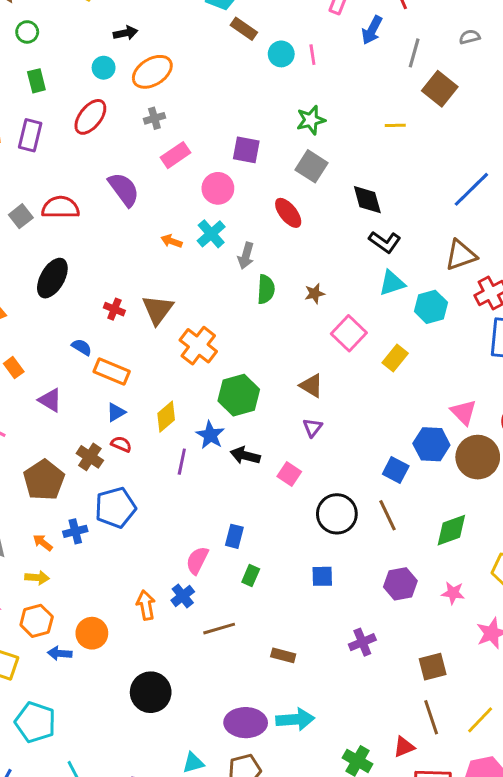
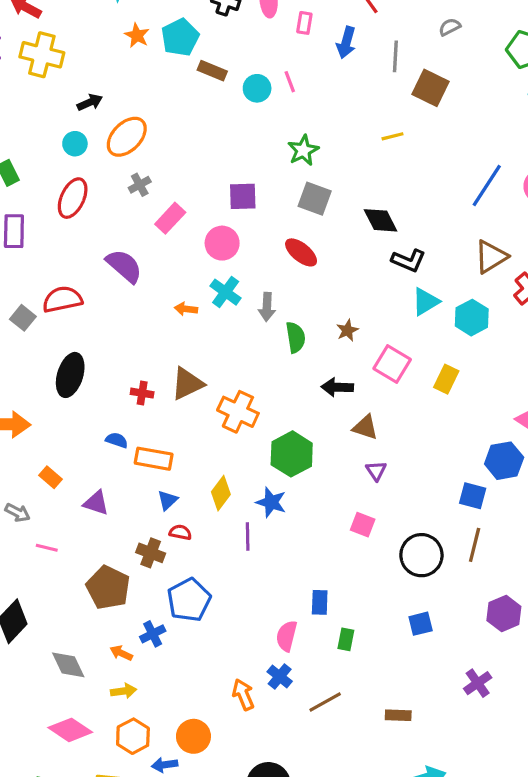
brown triangle: (158, 310) -> (187, 384), turned 40
black arrow: (245, 456) -> (337, 387), moved
brown line: (387, 515) -> (475, 545), turned 52

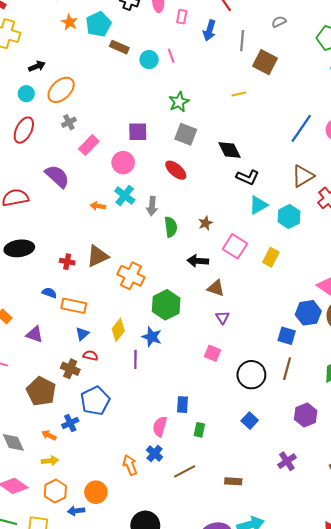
black ellipse: (70, 375) -> (19, 248), turned 64
blue square: (421, 624) -> (250, 421), turned -35

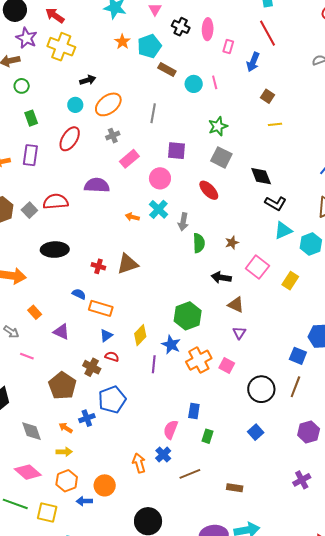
gray line: (242, 41) -> (153, 113), moved
brown square: (265, 62) -> (267, 96), moved, size x0.6
purple semicircle: (57, 176) -> (97, 185), turned -45
orange cross: (131, 276) -> (199, 360), moved, turned 30
purple cross: (287, 461) -> (302, 480), moved

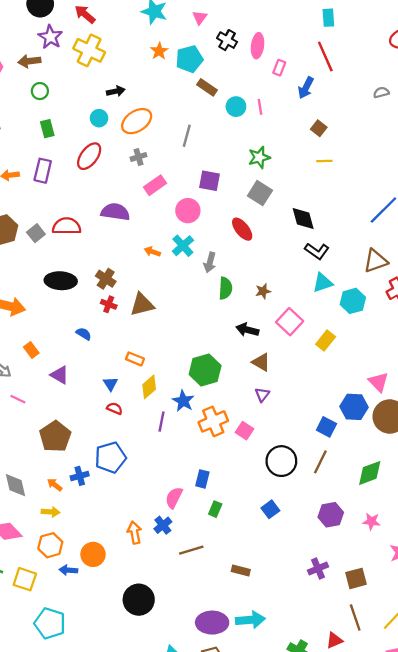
orange rectangle: (101, 308) -> (135, 359), moved, size x0.7
blue triangle: (106, 335) -> (110, 384), turned -32
brown cross: (92, 367) -> (106, 279), moved

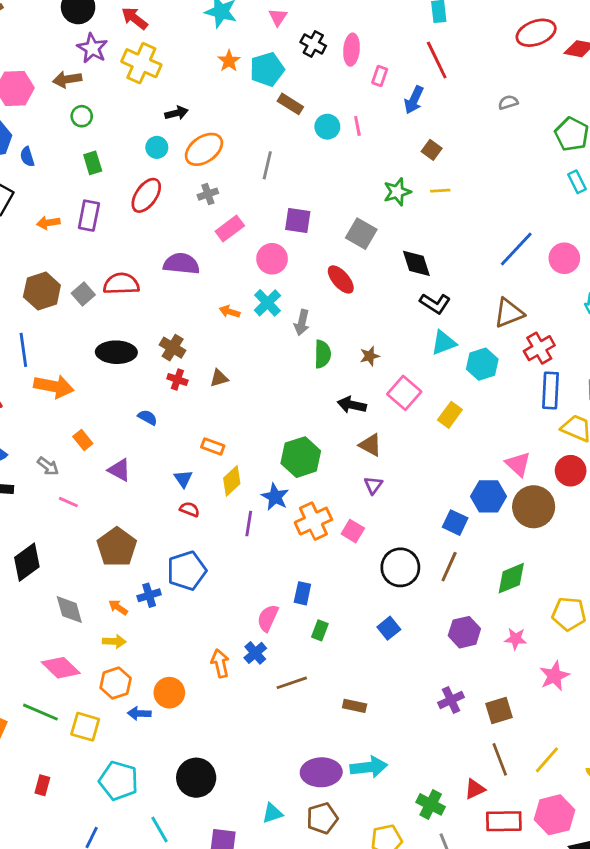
green star: (259, 157) -> (397, 192), moved
brown triangle: (142, 304) -> (219, 378), size x0.6
black circle: (139, 600) -> (196, 778), moved

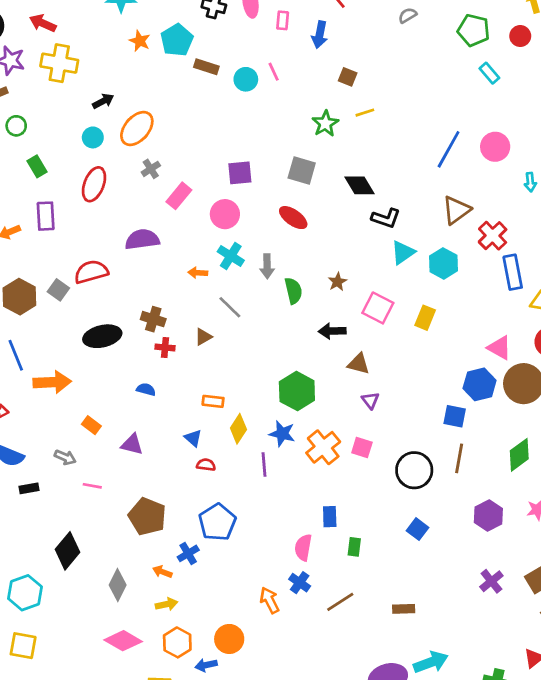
gray line: (267, 165) -> (230, 307), moved, turned -45
gray diamond: (69, 610) -> (118, 585), turned 56

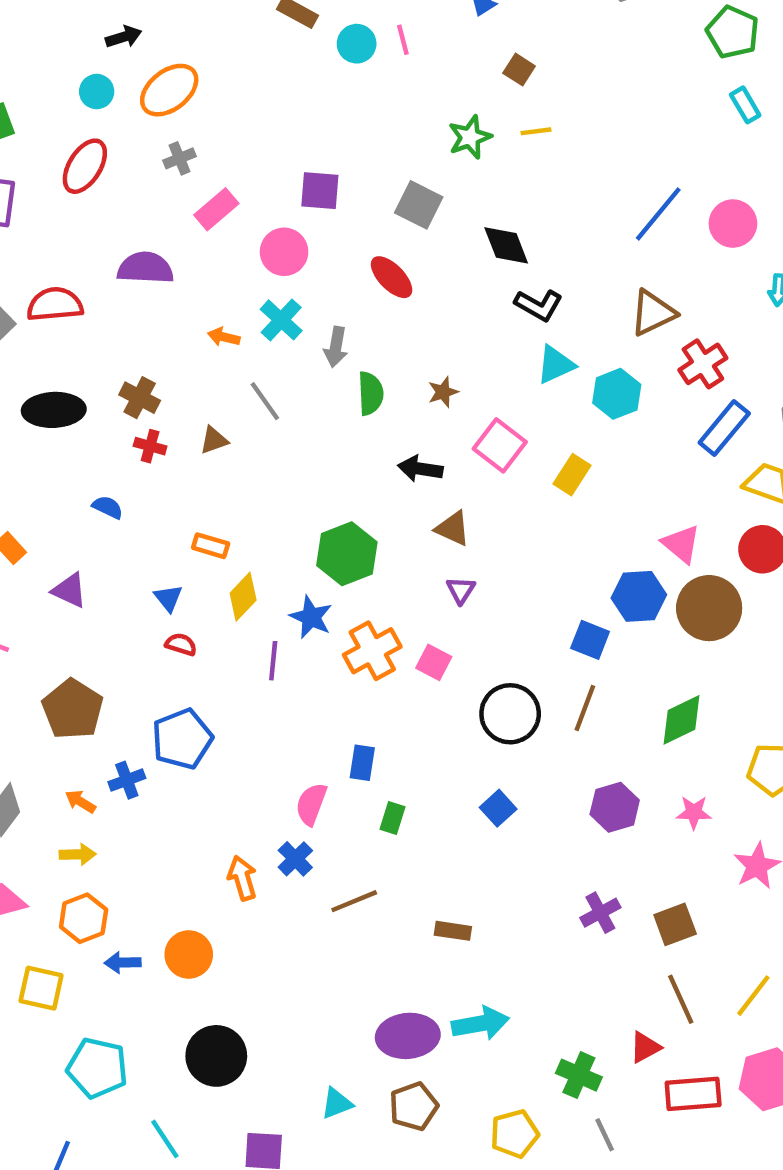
blue rectangle: (513, 272) -> (724, 428), turned 40
orange circle: (229, 639) -> (189, 954), moved

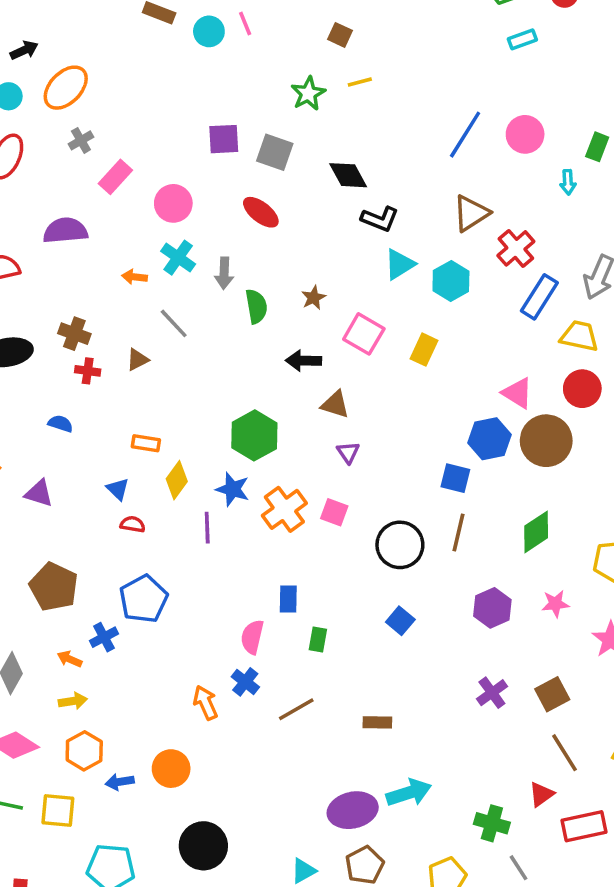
cyan rectangle: (745, 105) -> (522, 39), turned -72
purple square: (320, 191) -> (224, 139), moved

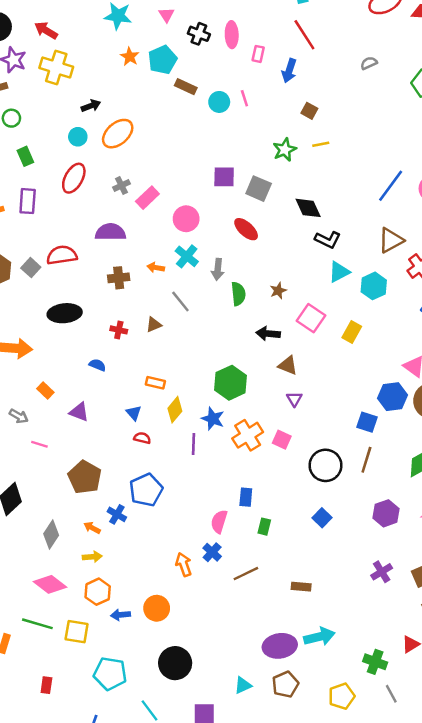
gray cross: (81, 140) -> (121, 186), moved
brown cross: (74, 334) -> (119, 278), moved, turned -30
blue cross: (104, 637) -> (117, 514), turned -36

